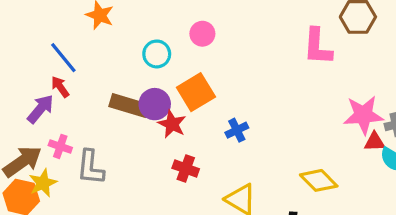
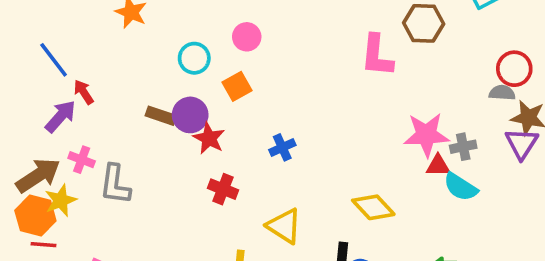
blue line: (63, 58) -> (54, 60), moved
orange square: (196, 92) -> (237, 86), moved, size x0.7
brown rectangle: (129, 106) -> (161, 116), size x0.7

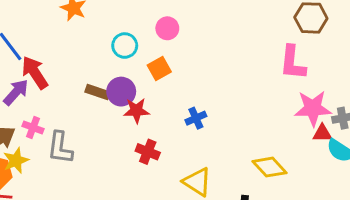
pink L-shape: (377, 56) -> (293, 63), moved
red arrow: (84, 92) -> (35, 73), size x1.6
red star: (209, 138) -> (136, 111), turned -30

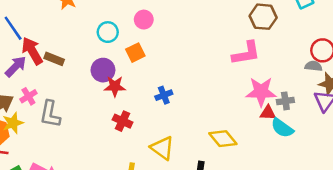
pink L-shape: (293, 63) -> (246, 53), turned -108
brown rectangle: (97, 92) -> (54, 59), moved
pink cross: (33, 128) -> (28, 96), turned 35

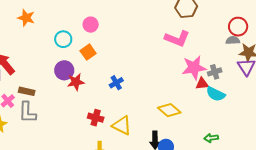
pink L-shape: (246, 53) -> (177, 39), turned 40
brown rectangle: (54, 59) -> (27, 91), moved
red cross: (122, 121) -> (96, 118), moved

